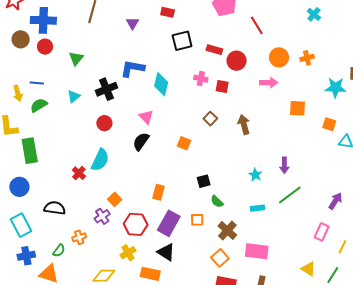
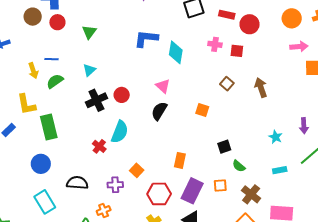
pink arrow: (269, 83) -> (299, 47), moved
black cross: (106, 89) -> (96, 100), moved
purple cross: (102, 216) -> (115, 185), moved, turned 35

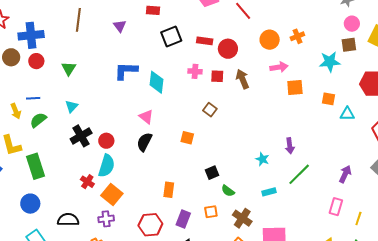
brown arrow: (261, 88) -> (242, 79), moved
red circle: (122, 95) -> (106, 141), moved
orange square: (137, 170) -> (112, 195), moved, size x1.5
purple rectangle: (192, 191) -> (183, 219), size x0.7

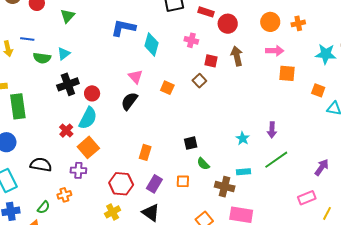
red square: (217, 76) -> (211, 61), moved
green semicircle: (38, 120) -> (42, 58), moved, turned -144
orange square: (187, 138) -> (167, 88), moved
pink rectangle: (336, 207) -> (307, 198), turned 42
brown cross: (242, 218) -> (225, 187), moved, turned -30

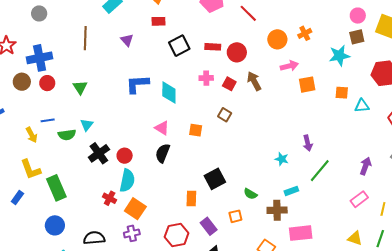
red square: (211, 61) -> (229, 84), moved, turned 32
black square: (191, 143) -> (215, 179), moved, size x1.5
purple rectangle: (154, 184) -> (209, 226), turned -54

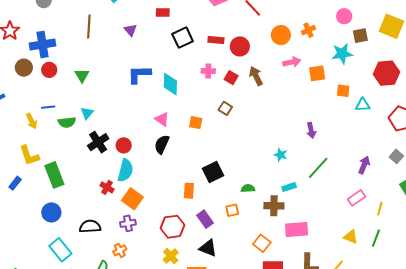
pink circle: (358, 16) -> (344, 16), moved
orange square: (307, 85) -> (317, 73), moved
purple arrow: (308, 143) -> (311, 130), moved
green semicircle: (250, 194) -> (248, 188), turned 144

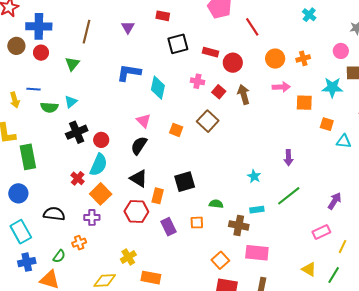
brown line: (89, 26) -> (87, 32), moved
brown square: (225, 108) -> (208, 121), size x1.5
red hexagon: (173, 227) -> (136, 211), moved
black triangle: (208, 248) -> (139, 179), moved

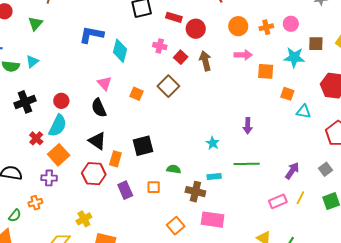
pink circle: (341, 51) -> (291, 24), moved
black cross: (77, 132) -> (25, 102), moved
black semicircle: (139, 145) -> (99, 108), turned -60
green line: (289, 196) -> (247, 164), turned 35
yellow line: (343, 247) -> (300, 198), moved

